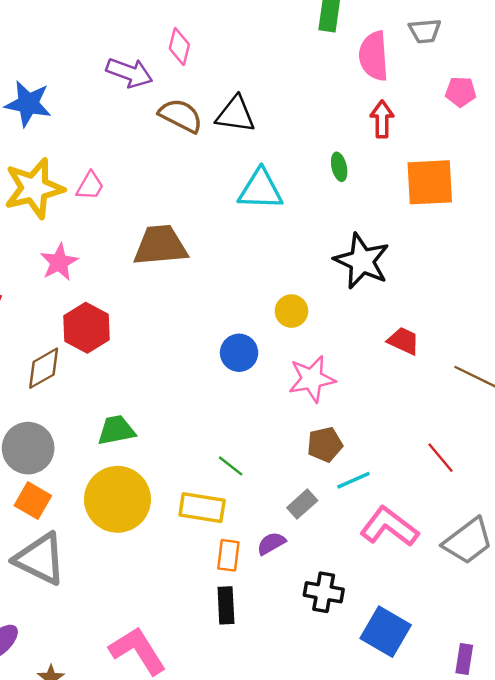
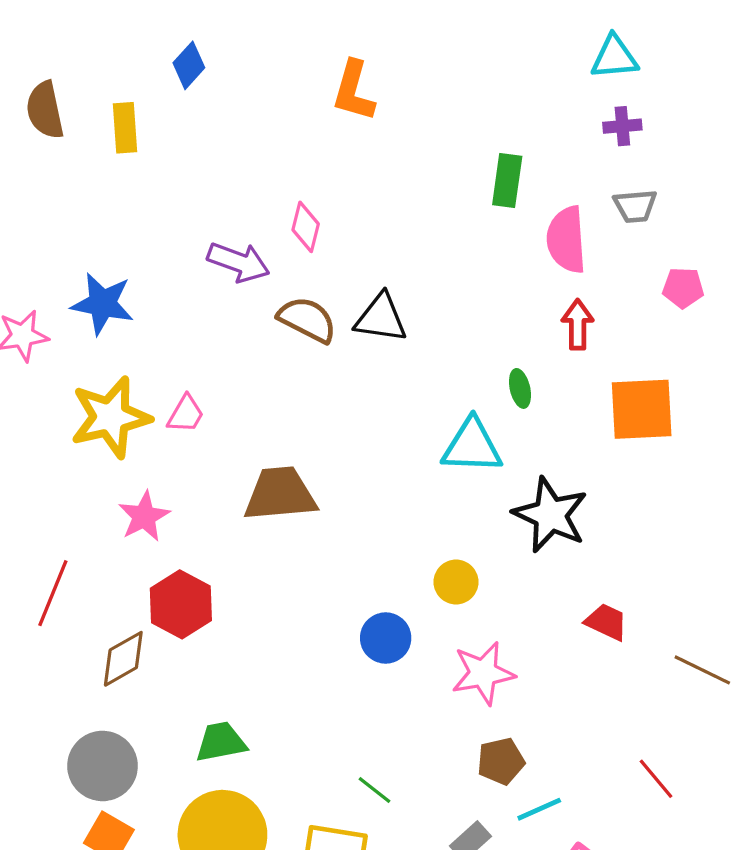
cyan triangle: (260, 189) -> (472, 446), moved

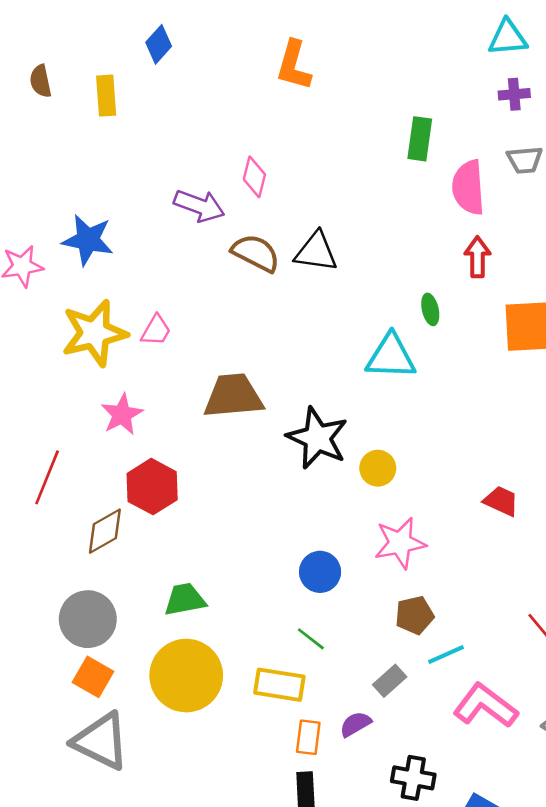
brown semicircle: (45, 110) -> (41, 81), size x0.7
black star: (550, 515) -> (317, 438), moved
blue circle: (386, 638) -> (320, 572), moved

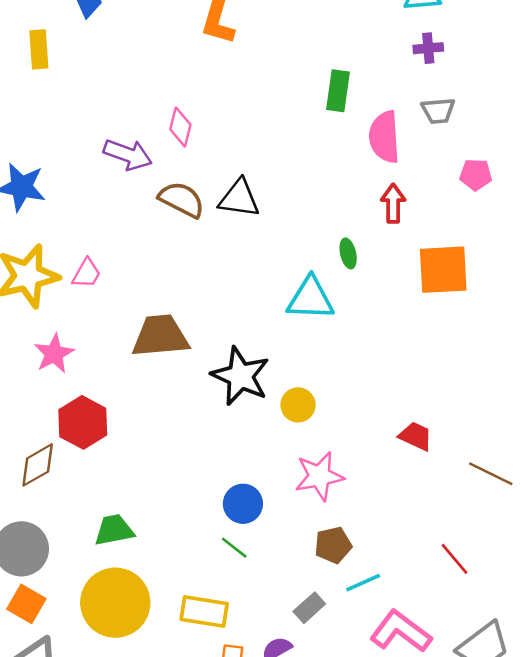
green line: (311, 639) -> (234, 548), moved

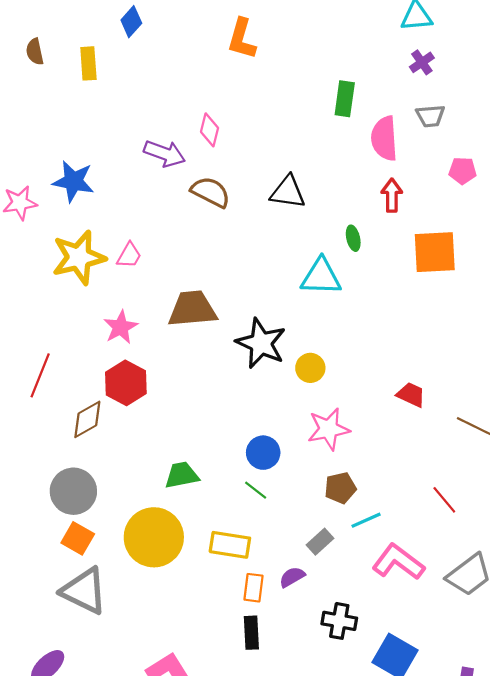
purple cross: (428, 48) -> (422, 62), turned -30
black triangle: (239, 198) -> (288, 192), moved
pink star: (54, 354) -> (121, 327), moved
green trapezoid: (114, 530) -> (182, 475), moved

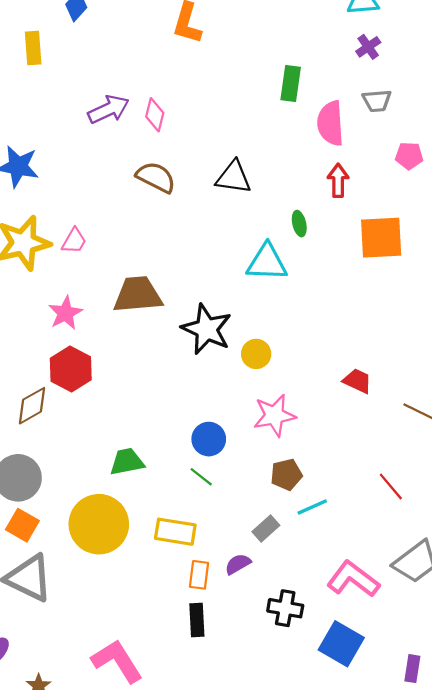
purple arrow: (165, 153) -> (109, 109), moved, turned -45
pink L-shape: (398, 562) -> (353, 579), moved

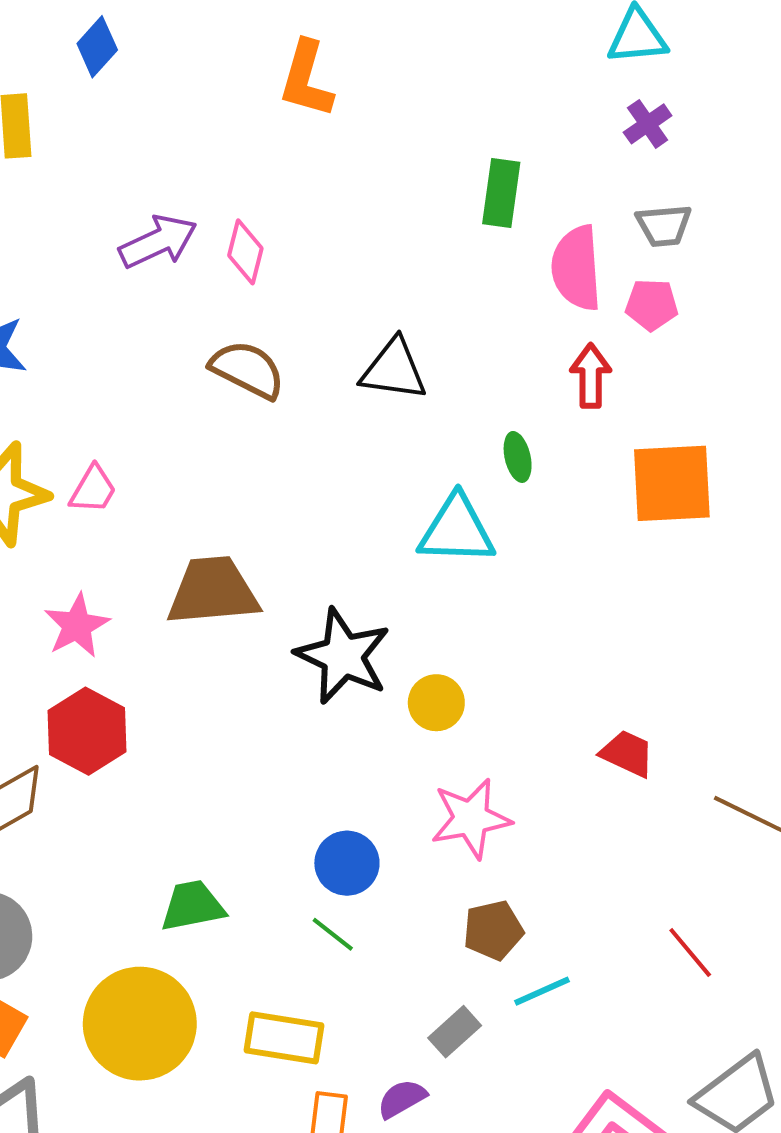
pink pentagon: (409, 156) -> (652, 305), moved

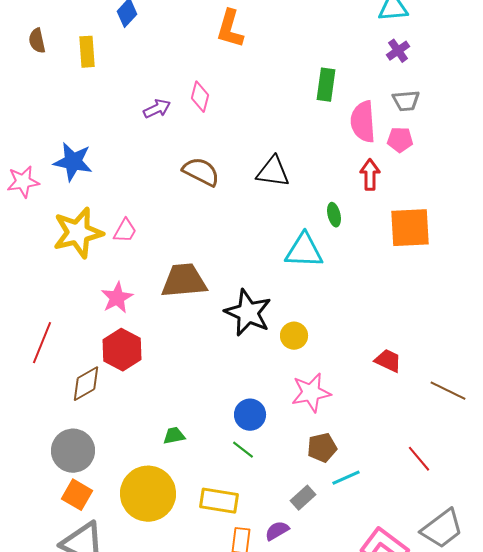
purple arrow: (158, 242) -> (157, 109), size x0.7
pink diamond: (245, 252) -> (200, 97), moved
green trapezoid: (193, 906) -> (174, 436), size x0.7

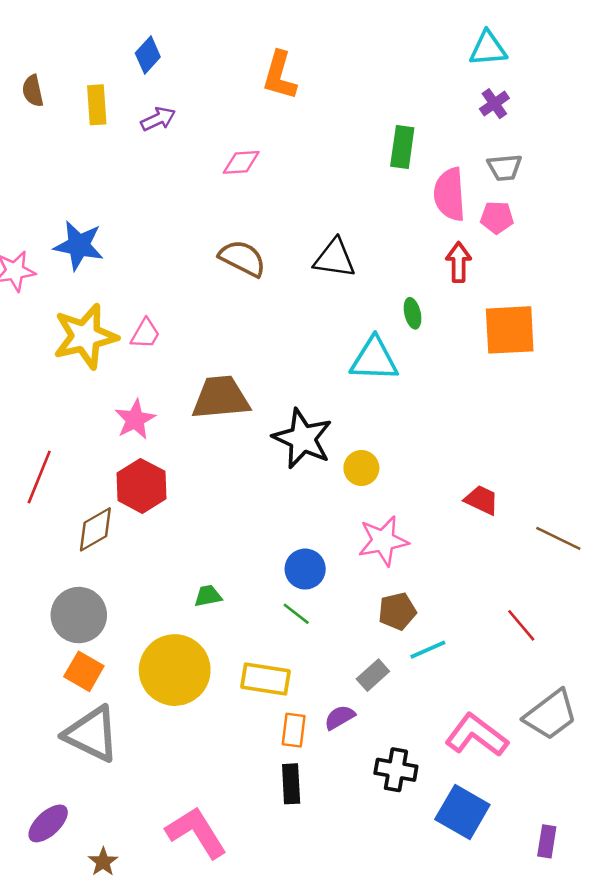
pink diamond: (200, 97) -> (241, 162), turned 72
purple arrow: (157, 109) -> (158, 119), moved

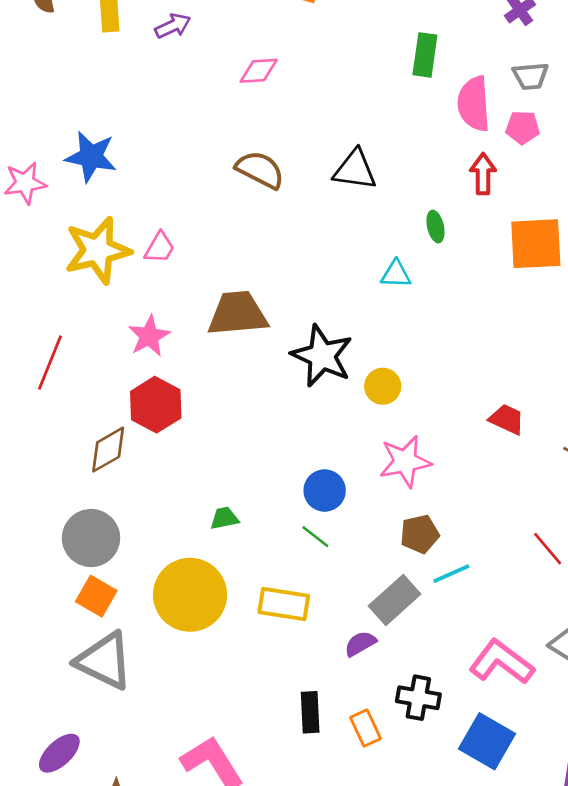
cyan triangle: (374, 359) -> (396, 274), size x0.6
red line: (39, 477) -> (50, 362), moved
gray rectangle: (373, 675) -> (395, 600), size x1.5
orange rectangle: (294, 730) -> (366, 728), moved, turned -32

